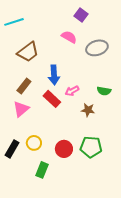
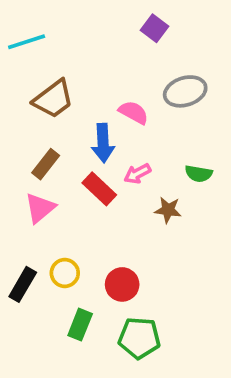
pink semicircle: (69, 37) -> (134, 112), moved
green pentagon: (91, 147) -> (139, 338), moved

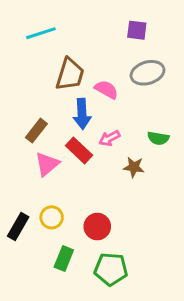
purple square: (155, 28) -> (137, 30), moved, turned -30
cyan line: (27, 42) -> (41, 33), moved
brown trapezoid: (53, 99) -> (70, 74), moved, turned -36
pink triangle: (40, 208) -> (47, 164), moved

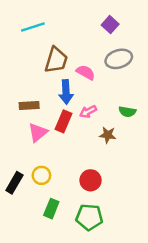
purple square: (137, 30) -> (110, 25), turned 35
brown rectangle: (36, 131) -> (29, 105), turned 48
red rectangle: (79, 150) -> (64, 121), turned 70
red circle: (97, 227) -> (91, 180), moved

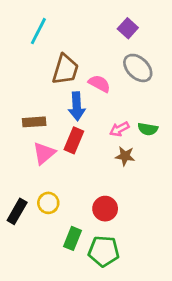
cyan line: (33, 27) -> (38, 31), turned -45
gray ellipse: (119, 59) -> (138, 68), turned 60
pink arrow: (88, 112) -> (119, 129), moved
green rectangle: (51, 209) -> (72, 238), moved

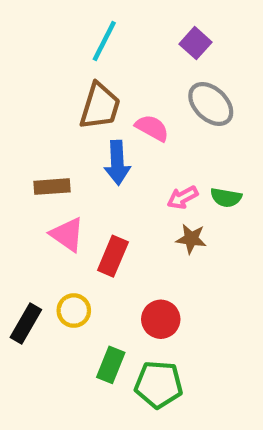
cyan line: (38, 31) -> (104, 41), moved
red rectangle: (74, 140) -> (113, 256), moved
pink triangle: (44, 153) -> (67, 234), turned -45

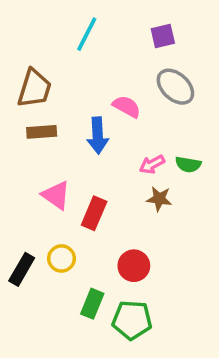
purple square: (196, 43) -> (163, 36), turned 35
brown trapezoid: (100, 106) -> (34, 88), moved
brown rectangle: (52, 187) -> (42, 132), moved

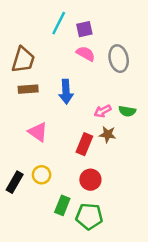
purple square: (163, 36) -> (84, 29), moved
gray ellipse: (175, 87) -> (119, 59), turned 35
pink semicircle: (127, 107) -> (86, 54), moved
red rectangle: (94, 213) -> (84, 144), moved

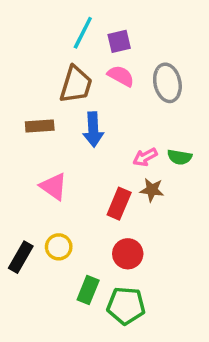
brown trapezoid: (23, 60) -> (76, 85), moved

